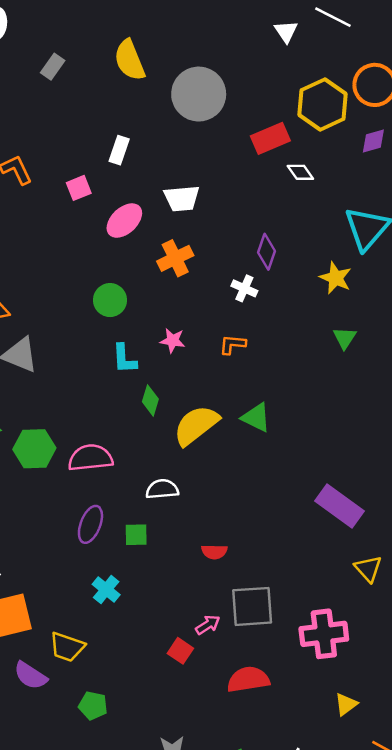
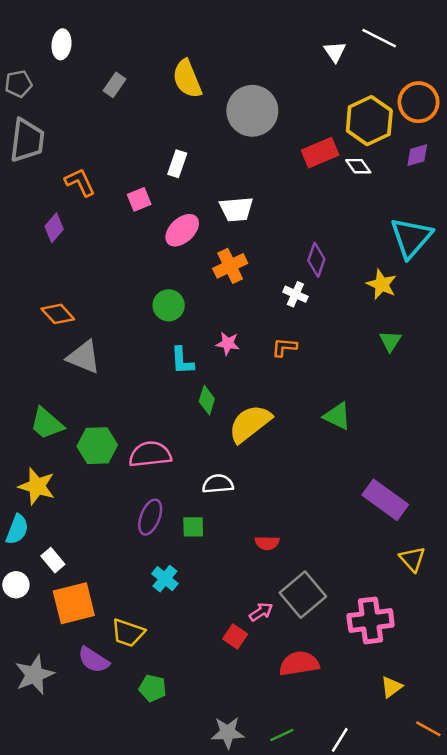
white diamond: (300, 172) -> (358, 166), moved
green triangle: (256, 417) -> (337, 416), moved
gray square: (252, 606) -> (303, 595), turned -36

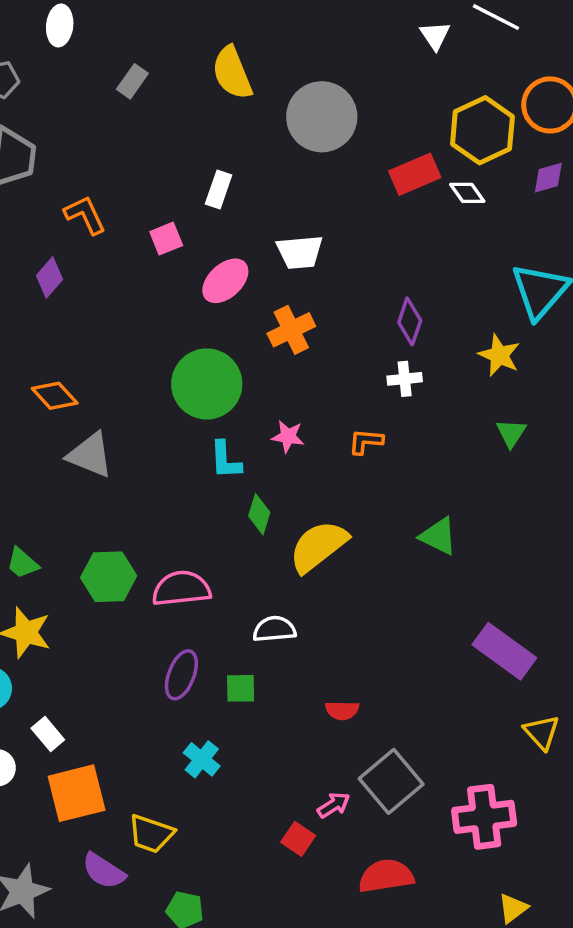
white cross: (295, 294) -> (405, 379), moved, turned -30
green circle: (169, 305) -> (207, 384), size x1.6
green trapezoid: (47, 423) -> (22, 563), moved, size x0.7

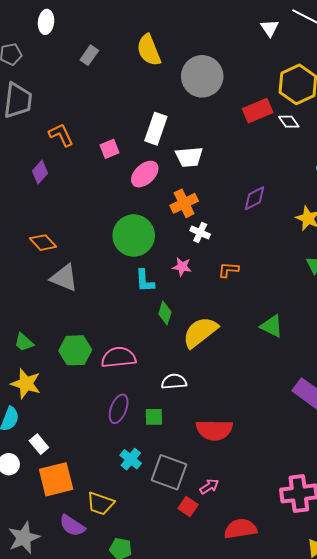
white rectangle: (219, 189) -> (156, 129), moved, size x1.4
purple diamond: (410, 321) -> (255, 198), turned 44
white cross: (405, 379) -> (200, 232), moved, turned 30
red semicircle: (342, 710) -> (214, 430), size x1.8
gray square: (391, 781) -> (169, 472), moved, turned -30

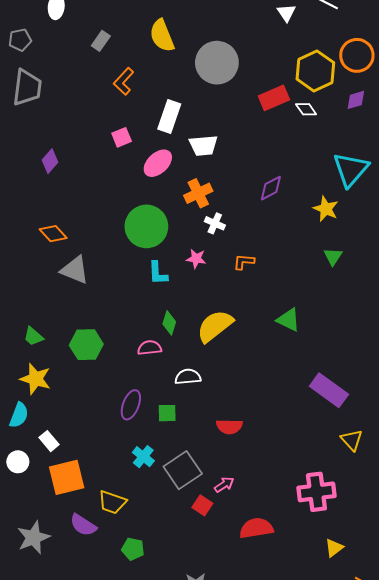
orange L-shape: (61, 135) -> (124, 81), moved, turned -112
green diamond: (165, 313) -> (169, 323), moved
pink semicircle: (119, 357) -> (150, 348), moved, size x0.7
red semicircle: (214, 430) -> (229, 427), size x0.7
gray square: (169, 472) -> (183, 470), turned 36

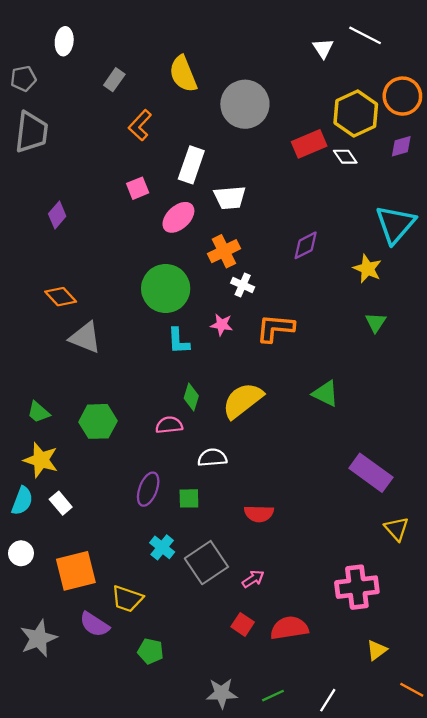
orange L-shape: (244, 262) -> (275, 328), size x1.6
white rectangle: (49, 441) -> (61, 503), moved
red square: (202, 505) -> (243, 624), moved

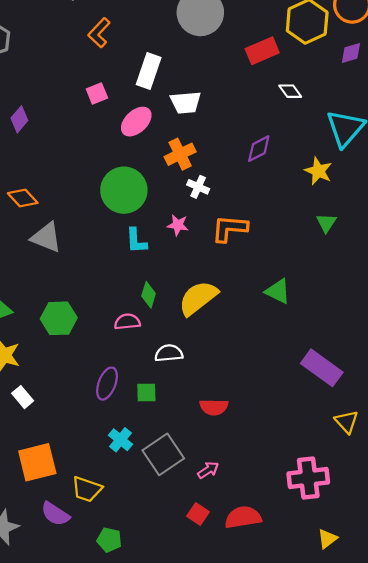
white diamond: (345, 157) -> (290, 91), moved

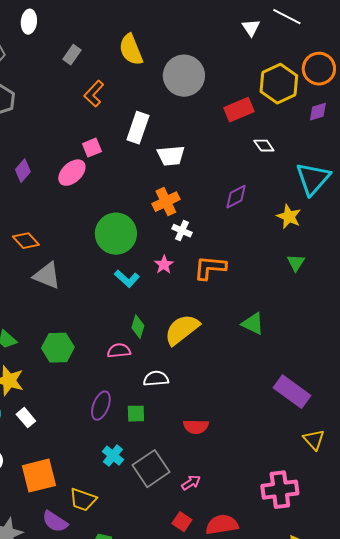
pink ellipse: (136, 122) -> (72, 173), moved
pink star: (178, 225) -> (164, 265), turned 30
cyan L-shape: (136, 241) -> (127, 279), turned -45

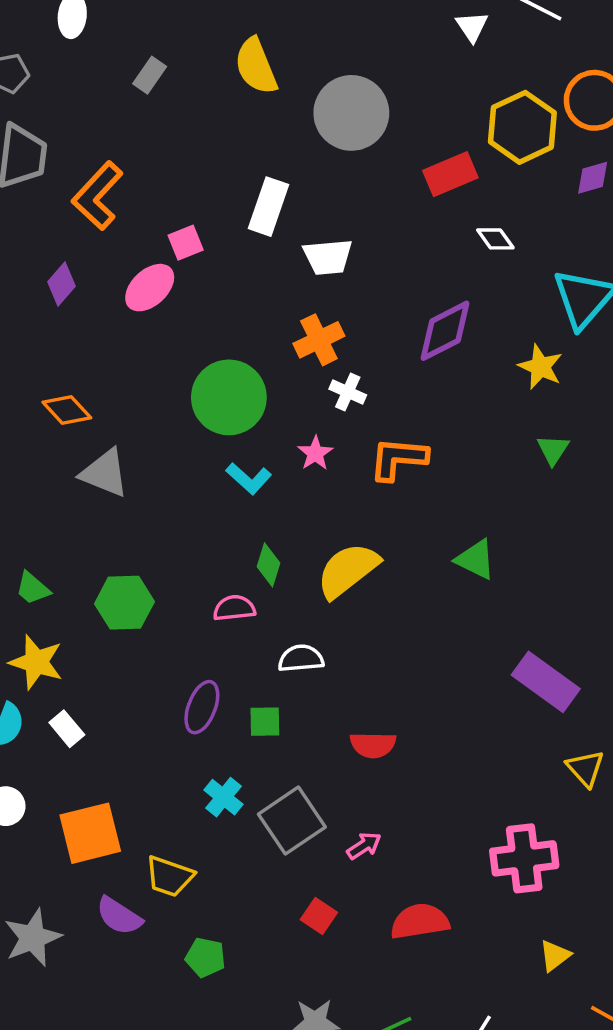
orange L-shape: (94, 94) -> (97, 196), moved, size x1.4
purple diamond: (236, 197) -> (445, 331), size x1.4
red square: (182, 522) -> (319, 916), moved

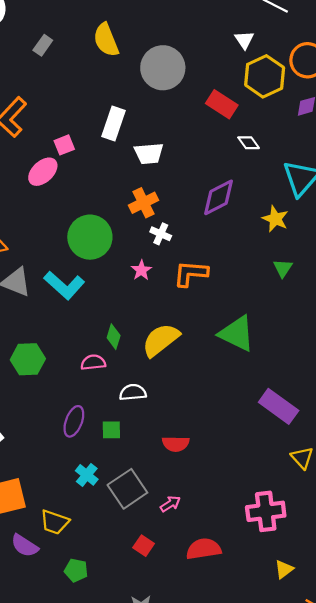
white triangle: (472, 26) -> (244, 40), moved
red rectangle: (450, 174) -> (222, 104), turned 56
cyan L-shape: (249, 478) -> (64, 285), moved, size x1.5
green triangle: (476, 559) -> (237, 333), size x1.5

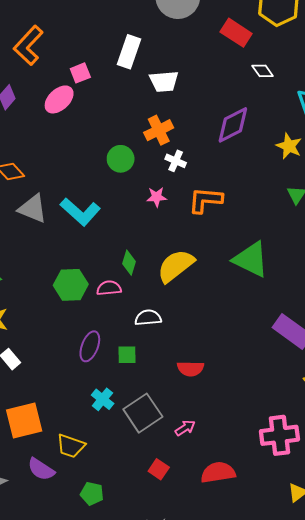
green circle: (90, 237) -> (121, 159), moved, size x0.6
pink star: (141, 270) -> (157, 197), turned 30
green hexagon: (28, 359) -> (71, 285), moved

